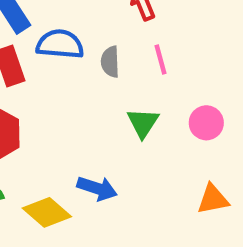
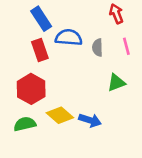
green triangle: (143, 123) -> (116, 83), turned 36
yellow diamond: (47, 212) -> (60, 115), moved

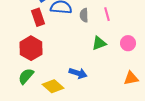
yellow diamond: (60, 115) -> (53, 86), moved
green semicircle: (25, 124) -> (26, 76), turned -36

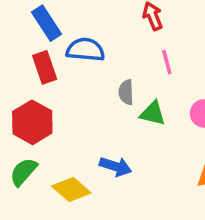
gray semicircle: (84, 15) -> (126, 92), moved
green triangle: (99, 43) -> (153, 113), turned 35

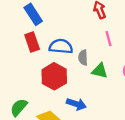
blue semicircle: (85, 50) -> (61, 46), moved
red hexagon: (32, 122) -> (54, 76), moved

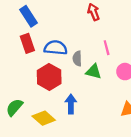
pink line: (109, 39) -> (107, 48), moved
blue arrow: (76, 104) -> (71, 104), turned -108

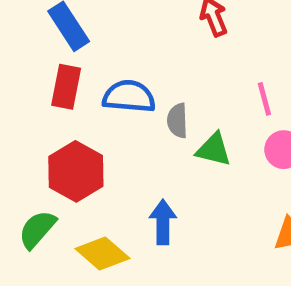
red rectangle: (27, 43) -> (66, 87), turned 30
pink line: (107, 48) -> (264, 99), moved
red hexagon: (49, 77) -> (76, 171), moved

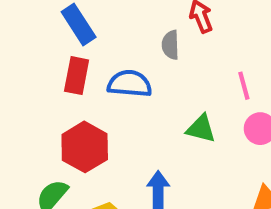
gray semicircle: (177, 121) -> (170, 45), moved

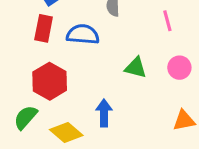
pink line: (244, 86) -> (167, 21), moved

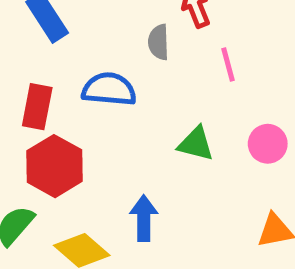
pink line: (167, 21) -> (228, 64), moved
red rectangle: (44, 28) -> (37, 107), moved

